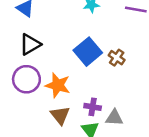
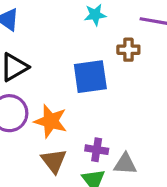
blue square: (88, 52) -> (90, 77), turned 32
brown cross: (117, 58) -> (128, 50), moved, turned -35

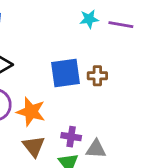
cyan star: (95, 15) -> (89, 19), moved
brown cross: (128, 50) -> (97, 76), moved

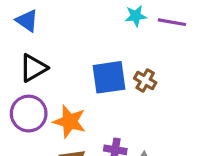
brown cross: (97, 76) -> (145, 80), turned 30

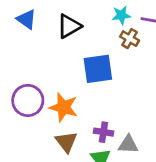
black triangle: (33, 68) -> (69, 26), moved
brown cross: (145, 80) -> (130, 39), moved

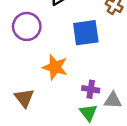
purple circle: (28, 100) -> (27, 26), moved
brown triangle: (66, 142) -> (24, 98), moved

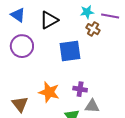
orange star: (55, 67) -> (49, 92), moved
purple cross: (91, 89) -> (80, 89), moved

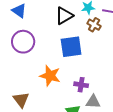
black triangle: (49, 20) -> (64, 16), moved
orange star: (49, 92) -> (50, 76), moved

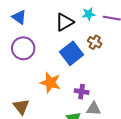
brown cross: (94, 25) -> (95, 42), moved
blue square: (71, 47) -> (71, 53), turned -30

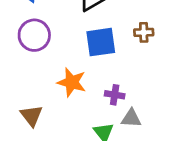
brown cross: (95, 42) -> (144, 32), moved, turned -32
blue square: (71, 53) -> (101, 42), turned 30

